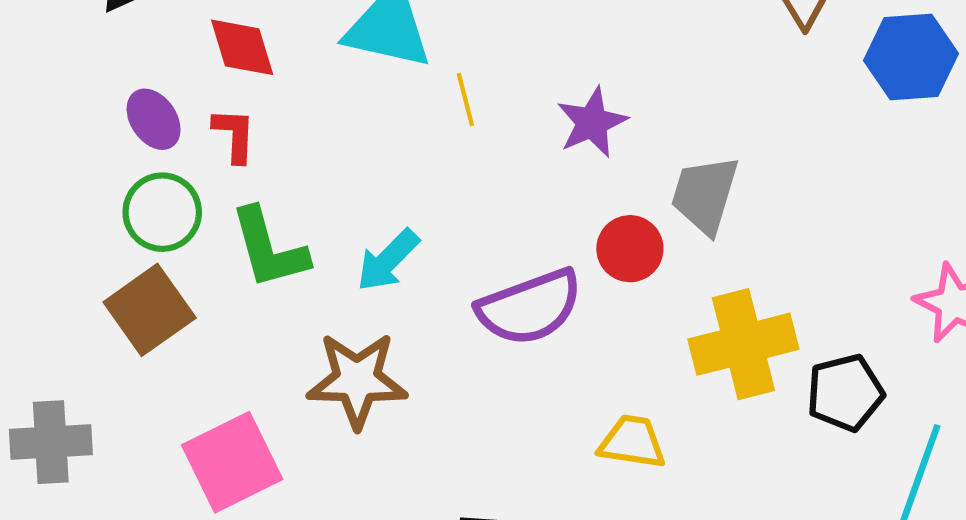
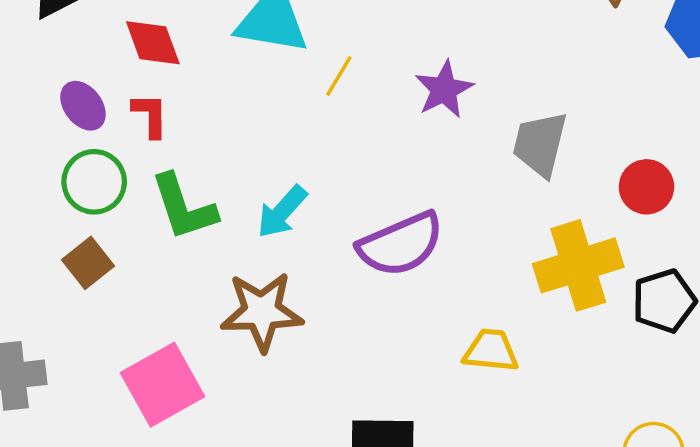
yellow line: (465, 100) -> (339, 76), turned 48
red circle: (630, 249) -> (646, 187), moved
brown square: (150, 310) -> (88, 263), size x0.7

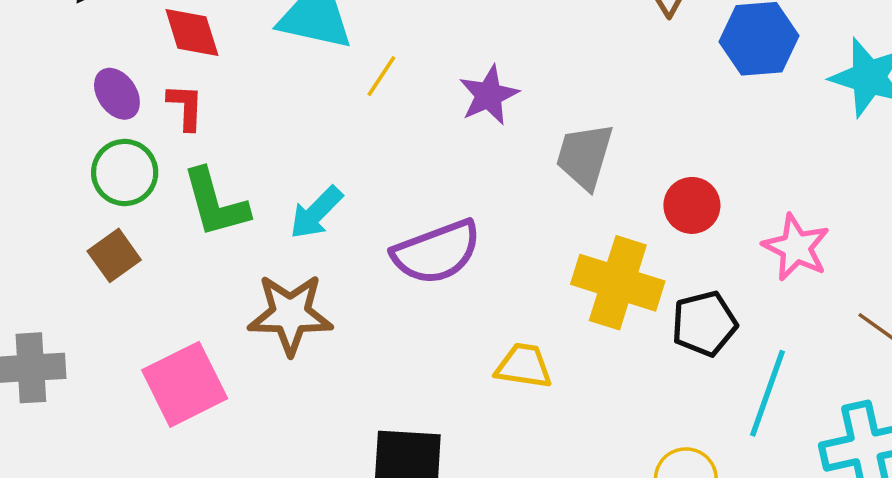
yellow cross: (578, 265) -> (618, 283), turned 32

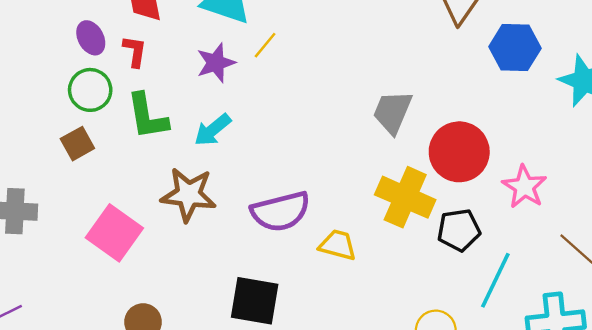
purple star: (489, 95) -> (216, 63), moved
red circle: (692, 205) -> (459, 152), size x1.6
purple semicircle: (436, 252) -> (281, 211), moved
pink square: (185, 384) -> (114, 233), turned -34

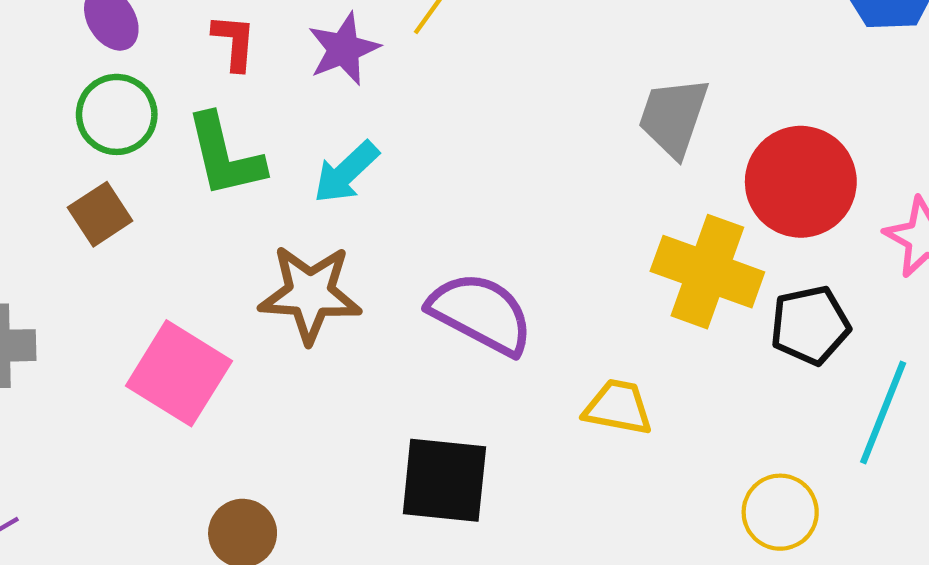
red L-shape: (135, 51) -> (234, 42), moved
purple semicircle: (281, 211) -> (481, 313), turned -134
yellow trapezoid: (338, 245) -> (618, 407), moved

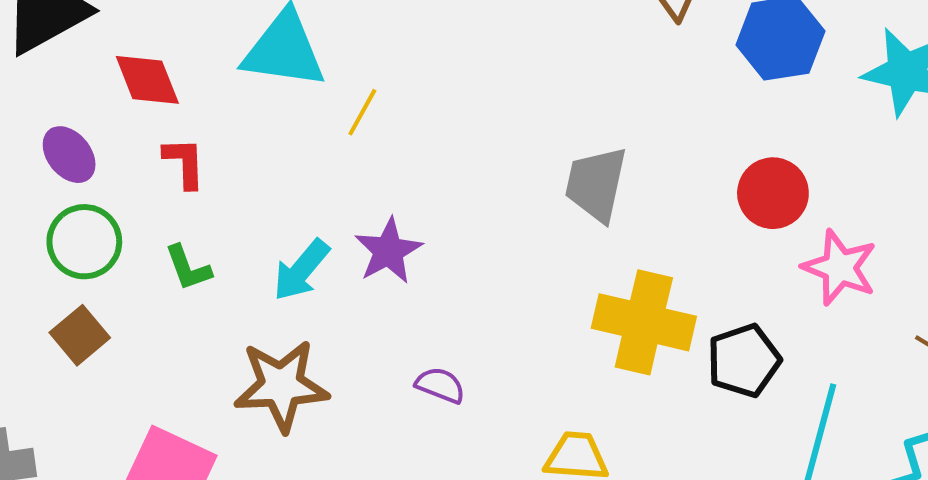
purple star: (344, 49) -> (388, 251), moved
green L-shape: (225, 156) -> (188, 268), size x0.6
red circle: (801, 182) -> (773, 193), moved, size x0.7
purple semicircle: (481, 313) -> (440, 385), size x0.5

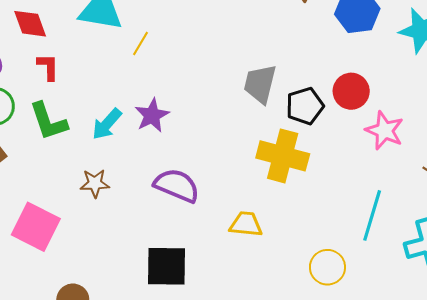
green L-shape: (188, 268) -> (48, 121), size x1.6
black pentagon: (744, 360) -> (305, 106), moved
purple semicircle: (440, 385) -> (177, 185), size x1.8
brown star: (281, 386) -> (95, 183), size x0.6

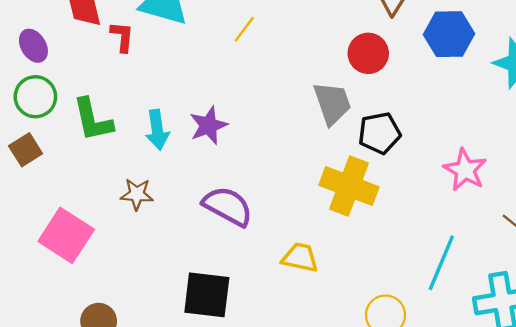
yellow line: (141, 44) -> (244, 29), moved
red L-shape: (48, 67) -> (122, 37), moved
gray trapezoid: (260, 84) -> (332, 103), turned 141
red circle: (351, 91) -> (368, 53), moved
cyan arrow: (107, 124) -> (157, 130), turned -56

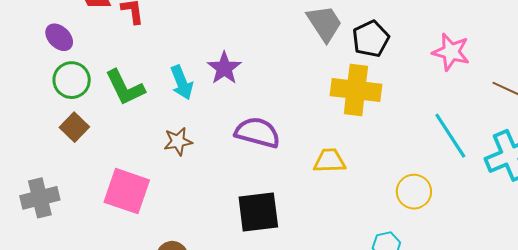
cyan line: (441, 263) -> (450, 136), turned -42

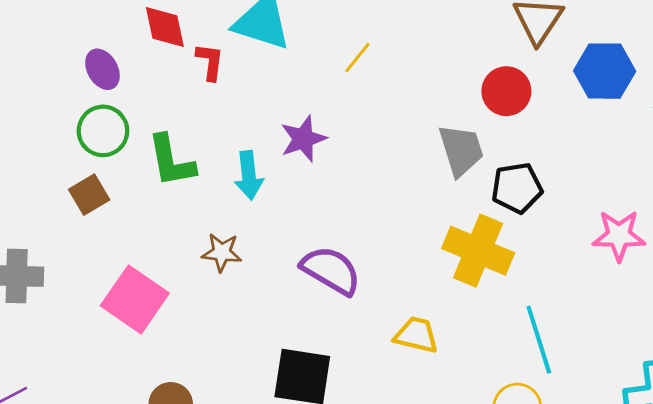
pink star: (451, 52) -> (619, 236), turned -30
purple star: (224, 68) -> (303, 139), moved
cyan line: (450, 136) -> (539, 340), moved

